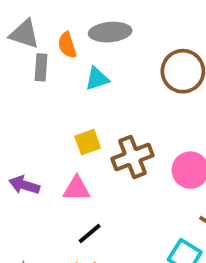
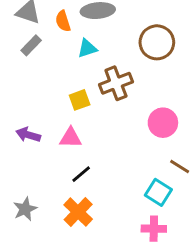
gray rectangle: (41, 67) -> (31, 45), moved, turned 40
brown cross: (132, 157) -> (116, 83), moved

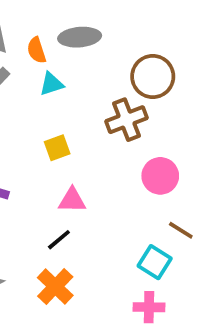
cyan triangle: (87, 48) -> (51, 84), moved
brown cross: (116, 83) -> (126, 120), moved
pink triangle: (71, 138) -> (72, 200), moved

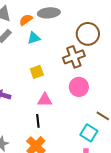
orange semicircle: (36, 50) -> (26, 20), turned 72
pink circle: (160, 176) -> (79, 87), moved
black line: (59, 240) -> (38, 121), turned -56

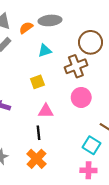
cyan triangle: (34, 38) -> (45, 51), moved

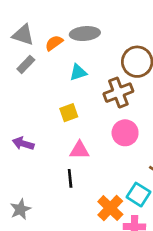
orange cross: (36, 159) -> (110, 208), moved

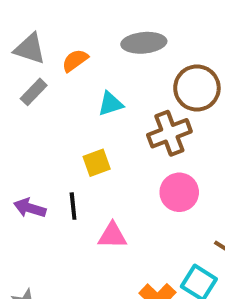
gray ellipse: (85, 34) -> (144, 43), moved
pink triangle: (79, 150) -> (112, 236), moved
black line: (70, 178) -> (73, 206), moved

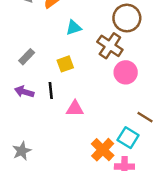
gray rectangle: (34, 92) -> (27, 57), moved
brown cross: (169, 133) -> (110, 46), turned -35
pink circle: (179, 192) -> (126, 72), moved

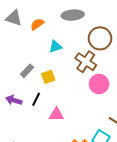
gray rectangle: (27, 57) -> (27, 71), moved
black line: (51, 91) -> (36, 99), turned 32

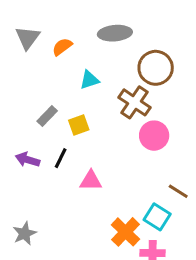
gray triangle: (14, 18) -> (28, 38), turned 48

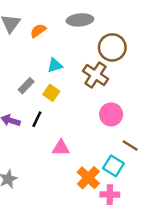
cyan triangle: (89, 80) -> (55, 65), moved
yellow square: (79, 125) -> (51, 93), turned -35
pink circle: (154, 136) -> (111, 114), moved
pink triangle: (91, 181) -> (61, 148), moved

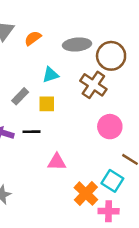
gray ellipse: (80, 20) -> (77, 44), moved
yellow square: (51, 93) -> (47, 104), turned -35
black line: (37, 119) -> (32, 132), turned 63

